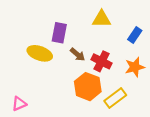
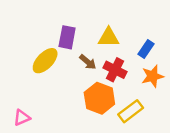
yellow triangle: (102, 19) -> (109, 37), moved
blue rectangle: (135, 35) -> (146, 49), moved
yellow ellipse: (40, 53) -> (45, 61), turned -65

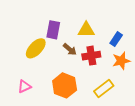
red cross: (115, 70) -> (91, 56), turned -36
orange hexagon: (99, 98) -> (65, 85), moved
pink triangle: (22, 118) -> (24, 86), moved

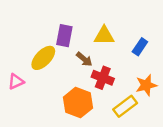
red cross: (91, 56) -> (103, 78), moved, turned 30
orange star: (121, 61) -> (146, 85), moved
pink triangle: (24, 86) -> (16, 81), moved

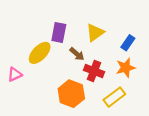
yellow triangle: (104, 36) -> (95, 33), turned -36
orange star: (146, 85) -> (126, 68), moved

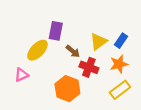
yellow triangle: (95, 33) -> (99, 42), moved
pink triangle: (15, 74) -> (21, 75), moved
yellow rectangle: (114, 97) -> (120, 90), moved

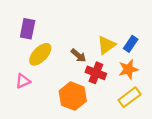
purple rectangle: (56, 31) -> (28, 29), moved

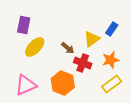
blue rectangle: (131, 44) -> (112, 29), moved
pink triangle: (23, 81) -> (26, 85), moved, size x1.6

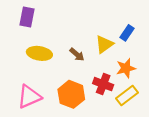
purple rectangle: (24, 25) -> (27, 17), moved
yellow ellipse: (35, 47) -> (39, 53), turned 55
red cross: (83, 63) -> (103, 84), moved

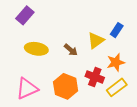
purple rectangle: (27, 17) -> (25, 15), turned 30

